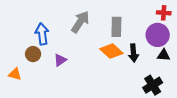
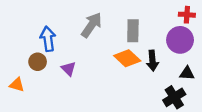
black triangle: (164, 55) -> (187, 73), moved
purple triangle: (60, 60) -> (69, 69), turned -40

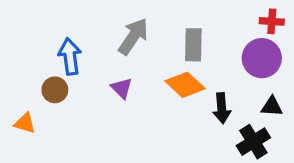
black arrow: (152, 61) -> (222, 108), moved
purple triangle: (69, 69) -> (122, 88), moved

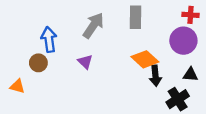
gray rectangle: (193, 45) -> (135, 17), moved
orange diamond: (185, 85) -> (145, 59), moved

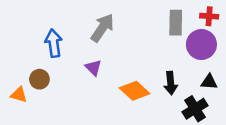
gray rectangle: (135, 17) -> (176, 23), moved
orange diamond: (145, 59) -> (135, 91), moved
brown circle: (38, 63) -> (39, 79), moved

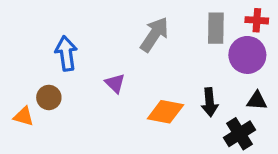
gray arrow: (102, 28) -> (154, 34), moved
orange diamond: (135, 91) -> (165, 112), turned -32

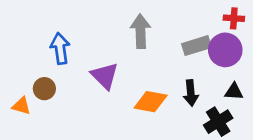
gray rectangle: (216, 28) -> (197, 46), moved, turned 72
gray arrow: (154, 34) -> (141, 31), turned -36
purple triangle: (115, 83) -> (105, 76), size x1.5

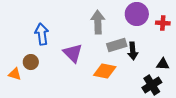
red cross: (234, 18) -> (163, 23), moved
gray rectangle: (197, 46) -> (117, 45), moved
purple circle: (225, 50) -> (137, 14), moved
black arrow: (191, 93) -> (133, 51), moved

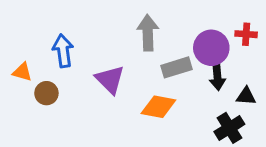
purple circle: (137, 14) -> (211, 48), moved
black arrow: (133, 51) -> (217, 77), moved
orange triangle: (15, 74) -> (22, 72), moved

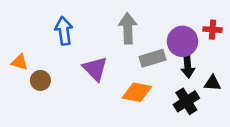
blue arrow: (63, 51) -> (64, 31), moved
black cross: (229, 128) -> (186, 101), moved

